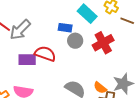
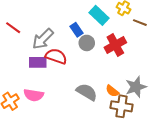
blue rectangle: (65, 28) -> (77, 30), turned 48
gray arrow: (20, 30) -> (43, 39), moved

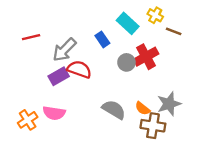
red line: (13, 28) -> (31, 37), turned -49
gray circle: (87, 43) -> (126, 62), moved
purple rectangle: (38, 62) -> (59, 76), turned -30

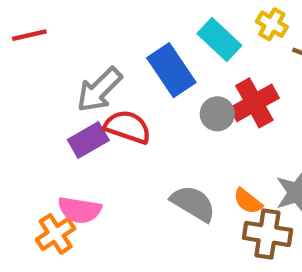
red line: (31, 37) -> (29, 35), moved
blue rectangle: (102, 39) -> (171, 70), size x1.6
orange cross: (28, 120) -> (56, 234), moved

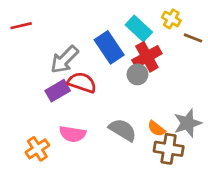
red cross: (254, 103) -> (147, 57), moved
pink semicircle: (80, 210) -> (73, 134), moved

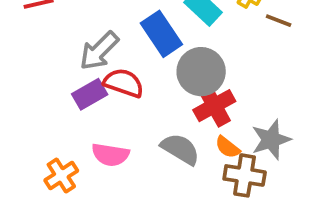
red cross: (147, 57) -> (214, 106), moved
gray circle: (137, 74) -> (201, 72), size x1.6

